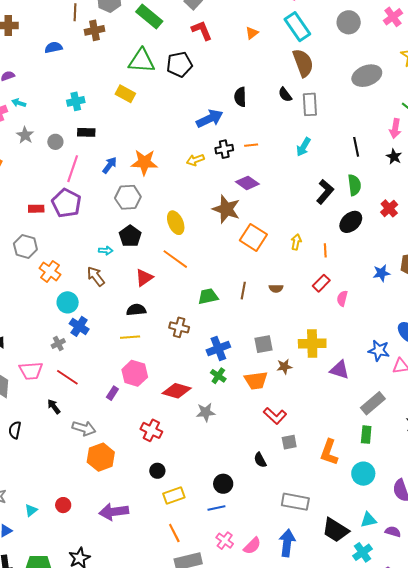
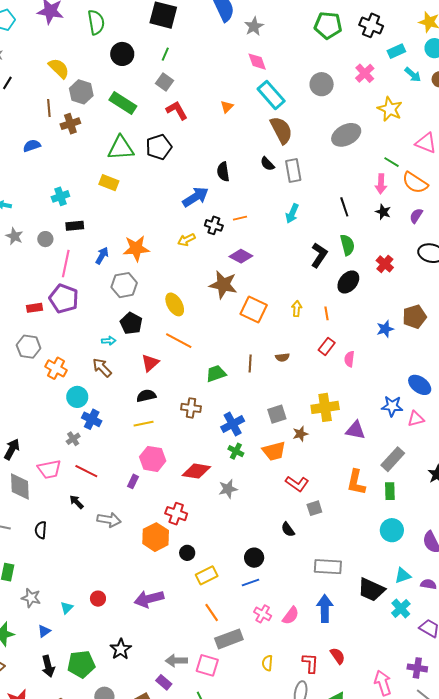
black cross: (224, 149) -> (214, 225), turned 36
orange L-shape: (329, 452) -> (356, 482), moved
orange hexagon: (101, 457) -> (156, 537), moved

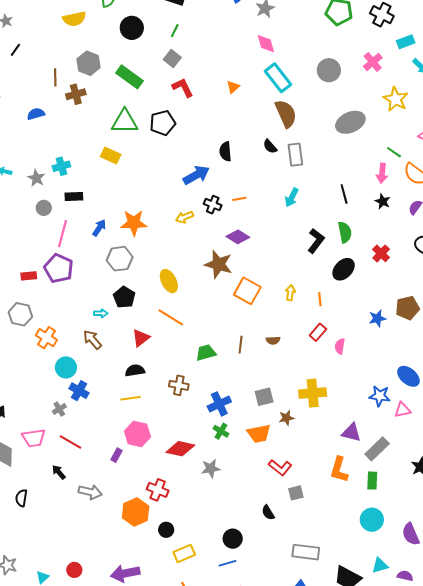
yellow semicircle: (59, 68) -> (74, 19), moved, turned 120
gray star: (14, 236) -> (36, 178), moved
purple triangle: (355, 430) -> (351, 433), moved

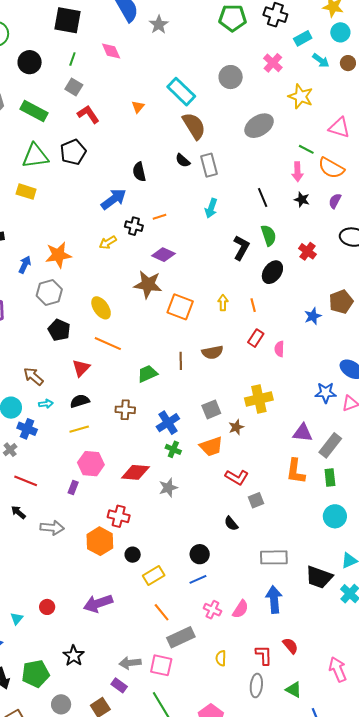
pink diamond: (266, 44) -> (111, 51), moved
cyan arrow: (101, 313) -> (46, 404), moved
brown semicircle: (273, 340) -> (212, 352), size x1.5

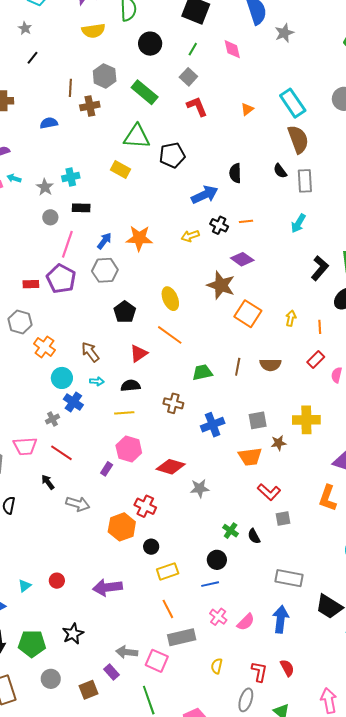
black pentagon: (73, 152) -> (172, 155), moved
gray hexagon: (49, 292) -> (105, 270), moved
green cross: (173, 449) -> (231, 531), moved

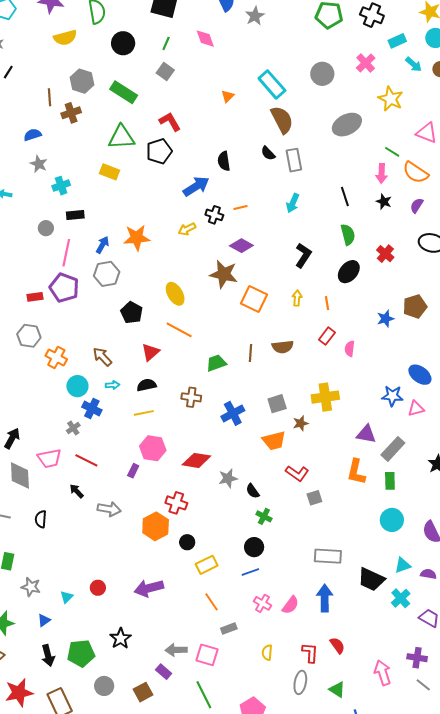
red L-shape: (197, 106) -> (170, 122), moved
gray star: (45, 187) -> (39, 164), moved
black L-shape: (320, 268) -> (303, 255), moved
black semicircle: (254, 536) -> (253, 491), moved
gray rectangle: (182, 637) -> (229, 628), size x0.6

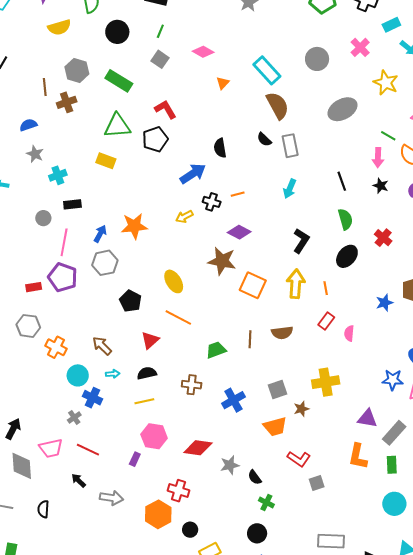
pink diamond: (205, 39) -> (203, 52), moved, turned -40
yellow arrow: (297, 298) -> (296, 284), size x1.8

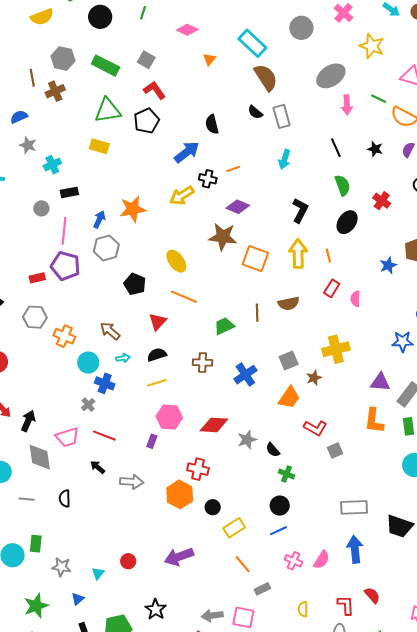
gray square: (160, 59) -> (146, 60), moved
pink arrow: (378, 158) -> (347, 105), moved
yellow arrow: (184, 217) -> (182, 196), size x1.4
orange trapezoid: (275, 427) -> (289, 398), turned -35

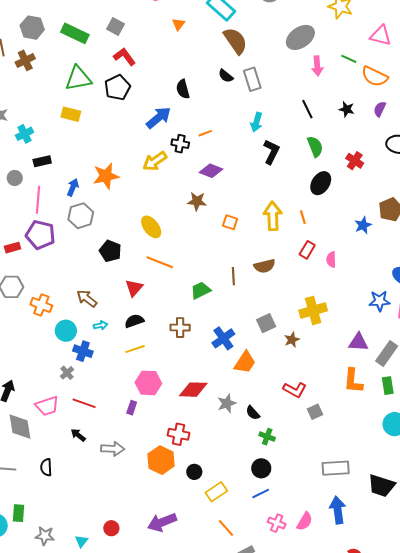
black L-shape: (300, 210) -> (271, 152), moved
brown star: (223, 237) -> (197, 201), size x0.7
orange square: (255, 259) -> (230, 222), size x0.6
orange trapezoid: (289, 398) -> (245, 362), moved

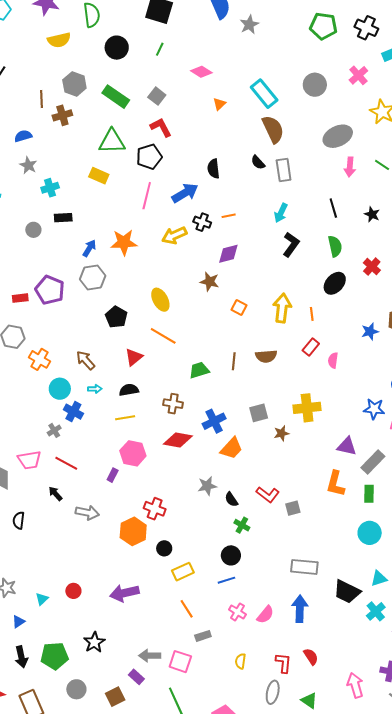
purple diamond: (211, 171) -> (228, 254), turned -45
pink line: (38, 200) -> (147, 196), moved
red diamond: (193, 390) -> (178, 440), moved
red L-shape: (295, 390) -> (268, 495), moved

